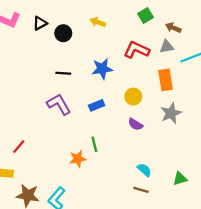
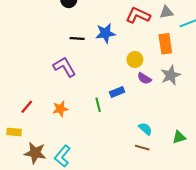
black line: (63, 73) -> (77, 38), moved
blue rectangle: (97, 105) -> (117, 92), moved
purple semicircle: (135, 124) -> (144, 78), moved
orange star: (78, 159) -> (60, 109), moved

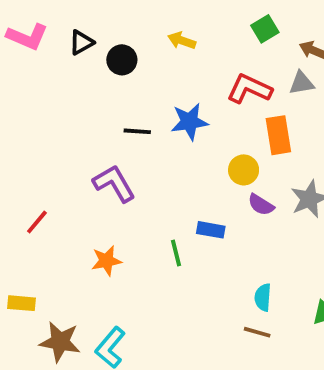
orange rectangle: (165, 44) -> (278, 135), moved
blue rectangle: (117, 92) -> (211, 230), turned 32
red line: (27, 107) -> (37, 222), moved
cyan semicircle: (145, 129) -> (263, 297), turned -128

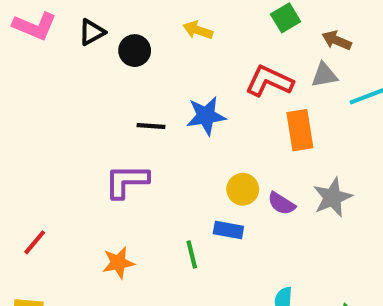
yellow circle: (244, 170) -> (243, 189), moved
purple L-shape: (114, 183) -> (126, 181), turned -60
red line: (37, 222) -> (35, 242), moved

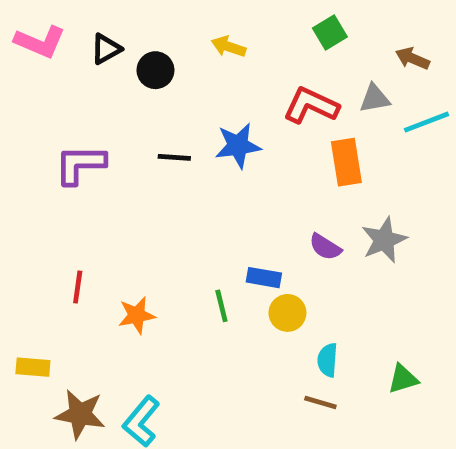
brown arrow: (337, 40) -> (412, 58), moved
purple L-shape: (126, 181) -> (80, 164), moved
yellow circle: (243, 189) -> (287, 313), moved
red line: (35, 242) -> (78, 287), moved, turned -32

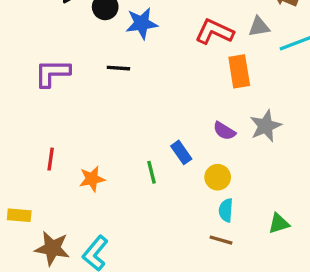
blue star: (238, 146) -> (142, 23), moved
blue rectangle: (264, 278) -> (181, 152), turned 45
yellow circle: (287, 313) -> (218, 177), moved

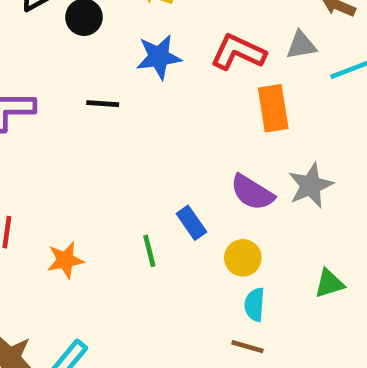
blue star: (142, 23) -> (159, 57), moved
purple semicircle: (224, 131) -> (252, 192), size x1.4
green triangle: (279, 224) -> (329, 284), moved

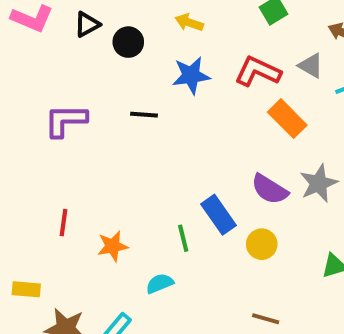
gray triangle: (301, 45) -> (311, 66), turned 40
orange rectangle: (273, 108) -> (287, 119), turned -36
blue rectangle: (191, 223) -> (219, 215), size x1.4
cyan semicircle: (255, 305) -> (160, 283), moved, turned 64

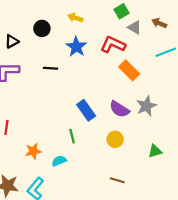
black triangle: (87, 24) -> (12, 41), moved
gray triangle: (311, 66) -> (134, 27), moved
blue star: (191, 75) -> (76, 47), turned -30
blue rectangle: (219, 215) -> (86, 110), moved
orange star: (113, 246) -> (33, 151), moved

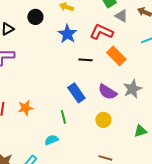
black line: (51, 68) -> (85, 60), moved
orange star: (33, 151) -> (25, 108), moved

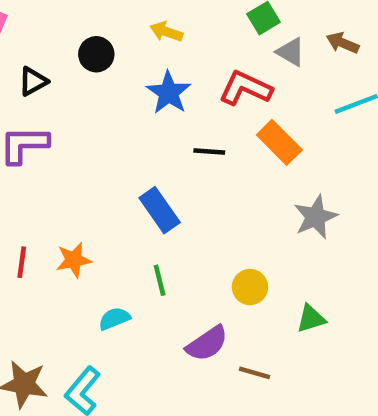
purple semicircle: (107, 92) -> (207, 344), moved, turned -66
blue rectangle: (76, 93) -> (160, 210), moved
green triangle: (140, 131) -> (311, 319), moved
cyan semicircle: (51, 140) -> (114, 319), moved

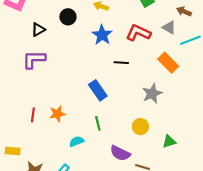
gray triangle: (291, 52) -> (169, 27), moved
orange rectangle: (279, 142) -> (168, 63), moved
gray star: (316, 217) -> (152, 94), moved
purple semicircle: (207, 344) -> (120, 153), turned 60

